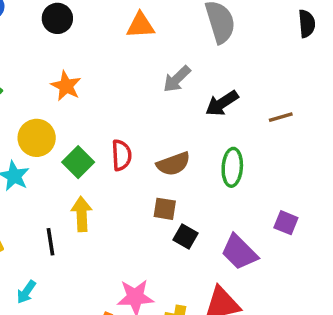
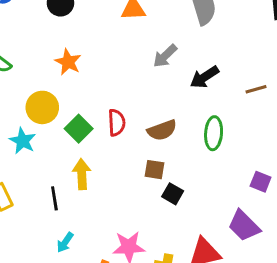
purple trapezoid: (239, 252) -> (244, 226), moved
cyan arrow: (26, 292) -> (65, 242), moved

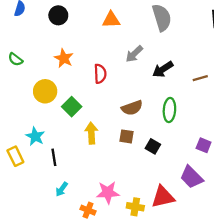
red semicircle: (117, 123) -> (100, 74), moved
cyan star: (23, 141) -> (35, 136), moved
yellow arrow: (82, 174) -> (91, 133), moved
black square: (173, 194) -> (153, 146), moved

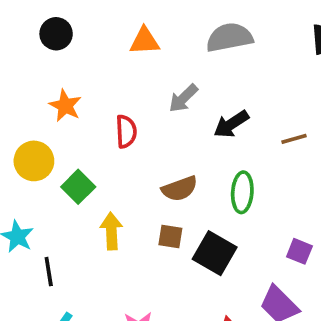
gray semicircle: (162, 18) -> (229, 37), turned -84
black square: (153, 146) -> (215, 253), size x1.6

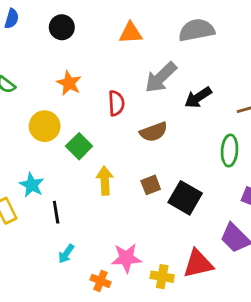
gray arrow: (183, 98) -> (161, 77), size x1.4
brown semicircle: (180, 189) -> (154, 132), moved
green ellipse: (242, 192) -> (230, 151), moved
brown square: (170, 237) -> (151, 185), turned -30

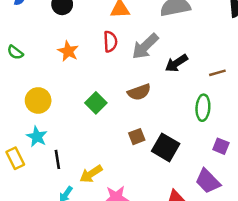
red semicircle: (116, 103) -> (110, 42), moved
yellow circle: (45, 126) -> (38, 100), moved
green square: (79, 146) -> (96, 103), moved
yellow arrow: (105, 181) -> (91, 174), moved, turned -120

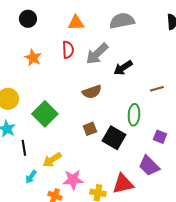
brown line: (217, 73) -> (157, 89), moved
green square: (96, 103) -> (45, 114), moved, size x1.4
green ellipse: (203, 108) -> (134, 115), moved

